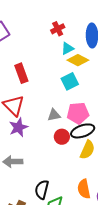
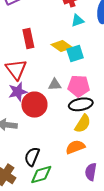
yellow diamond: (78, 60) -> (62, 46), moved
red circle: (62, 137) -> (34, 105), moved, size x1.6
orange semicircle: (84, 189) -> (75, 147), moved, turned 72

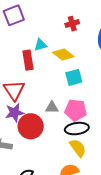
cyan triangle: (78, 21) -> (40, 45), moved
yellow diamond: (62, 46) -> (63, 54), moved
yellow semicircle: (83, 124) -> (78, 148), turned -72

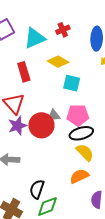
cyan triangle: (40, 45) -> (35, 38), moved, size x1.6
cyan square: (74, 77) -> (72, 83), turned 36
red circle: (31, 126) -> (42, 125), moved

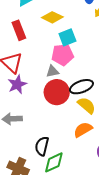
cyan square: (72, 83) -> (67, 37), turned -30
pink pentagon: (78, 115) -> (62, 55), moved
red circle: (42, 125) -> (57, 92), moved

